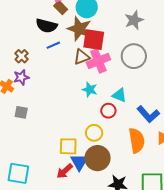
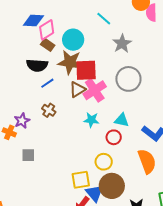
brown cross: (22, 56) -> (49, 110), moved

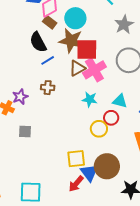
black semicircle: (37, 65) -> (38, 42), turned 55
brown cross: (49, 110) -> (48, 88), turned -32
yellow circle: (104, 162) -> (99, 129), moved

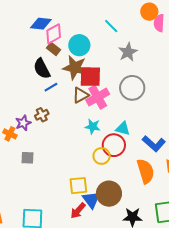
brown cross: (48, 88) -> (42, 115), moved, turned -32
red circle: (111, 118) -> (114, 145), size x1.5

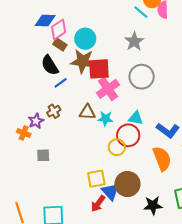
cyan line: (111, 26) -> (141, 12), moved
brown triangle: (81, 95) -> (87, 112), moved, turned 36

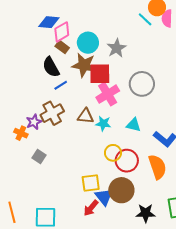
gray star: (134, 41) -> (117, 48), moved
brown cross: (54, 111) -> (52, 113), size x1.6
red circle: (128, 135) -> (127, 161), moved
gray square: (43, 155) -> (39, 157), turned 32

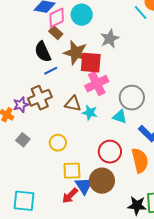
cyan circle: (88, 43) -> (82, 15), moved
gray circle: (142, 84) -> (132, 98), moved
yellow circle: (113, 153) -> (58, 143), moved
black star: (146, 213) -> (137, 206), moved

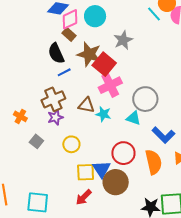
red square: (91, 63) -> (104, 64), turned 35
purple star: (21, 105) -> (55, 117), moved
blue triangle: (84, 186) -> (102, 169), moved

